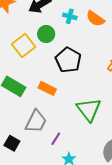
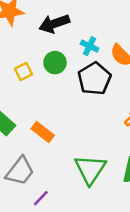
yellow square: (24, 45) -> (23, 71), size x0.6
black pentagon: (68, 60) -> (94, 79), moved

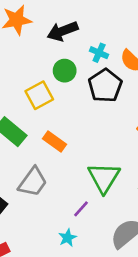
yellow square: (23, 71) -> (39, 95), moved, size x1.5
purple line: (41, 198) -> (81, 209), moved

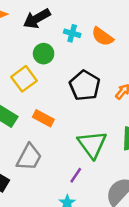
black pentagon: (105, 86) -> (85, 86), moved

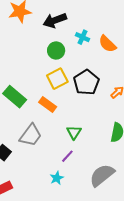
yellow square: (24, 79) -> (57, 79), moved
green triangle: (92, 144) -> (74, 132), moved, size x0.6

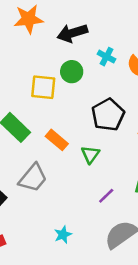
yellow square: (57, 79) -> (43, 87), moved, turned 30
green triangle: (74, 132) -> (90, 154), moved
purple line: (67, 156) -> (106, 196), moved

